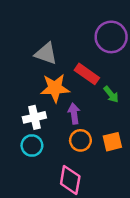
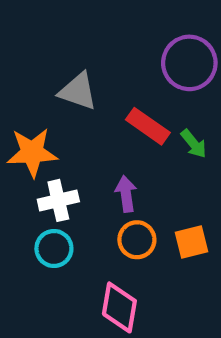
orange star: (55, 88) -> (32, 152), moved
green arrow: (111, 94) -> (194, 144), moved

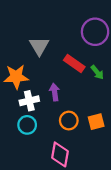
gray triangle: (78, 91) -> (39, 46), turned 40
purple arrow: (126, 194) -> (55, 92), moved

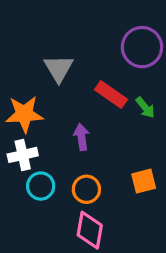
white cross: (29, 101) -> (23, 155), moved
orange circle: (69, 121) -> (86, 189), moved

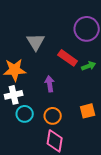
green arrow: (145, 108) -> (89, 66), turned -72

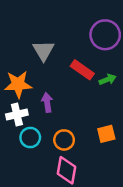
purple arrow: (50, 84) -> (47, 102), moved

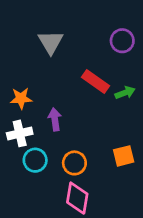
purple circle: (105, 35) -> (122, 41), size x0.7
gray triangle: (43, 50) -> (51, 42), moved
orange star: (18, 84) -> (21, 98), size x0.7

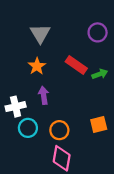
orange star: (21, 98) -> (37, 66), moved, turned -30

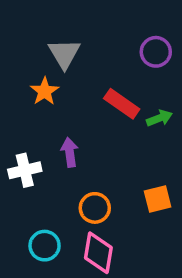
orange star: (37, 66) -> (45, 91), moved
cyan circle: (28, 128) -> (45, 246), moved

